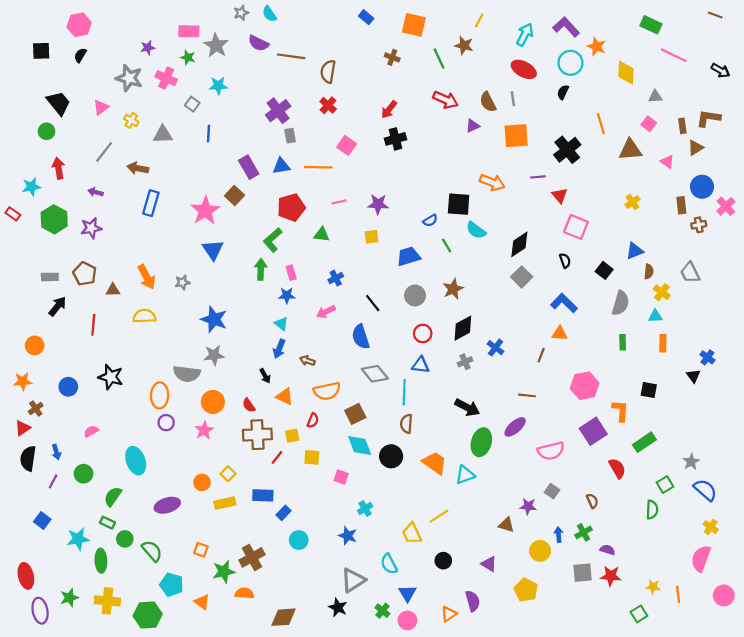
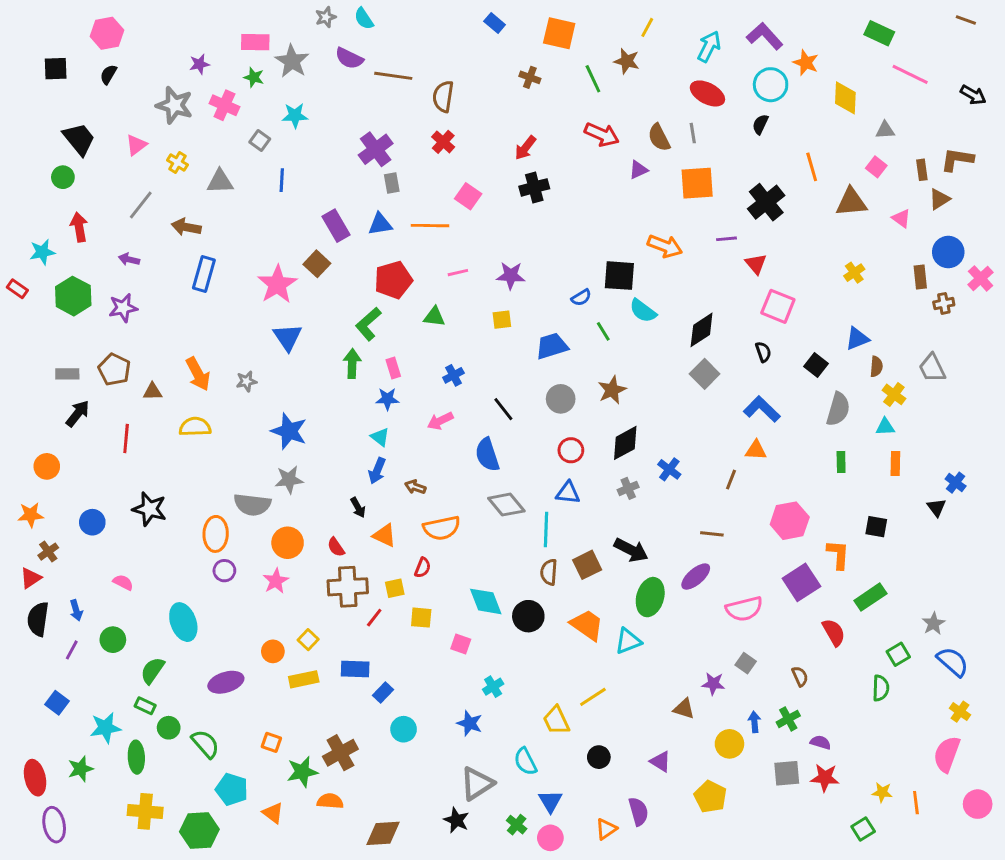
brown square: (355, 414) -> (587, 565), moved
pink semicircle: (91, 431) -> (123, 582), turned 56
green star: (69, 598) -> (81, 769), moved

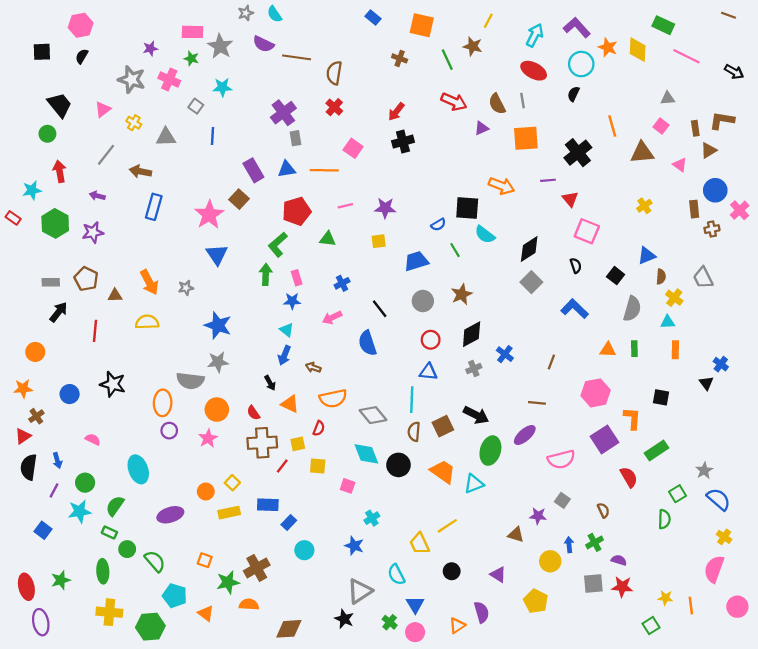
yellow diamond: (845, 98) -> (638, 50), moved
orange triangle: (756, 450) -> (608, 350), moved
gray diamond: (506, 505) -> (373, 415), moved
cyan star: (105, 728) -> (80, 511), moved

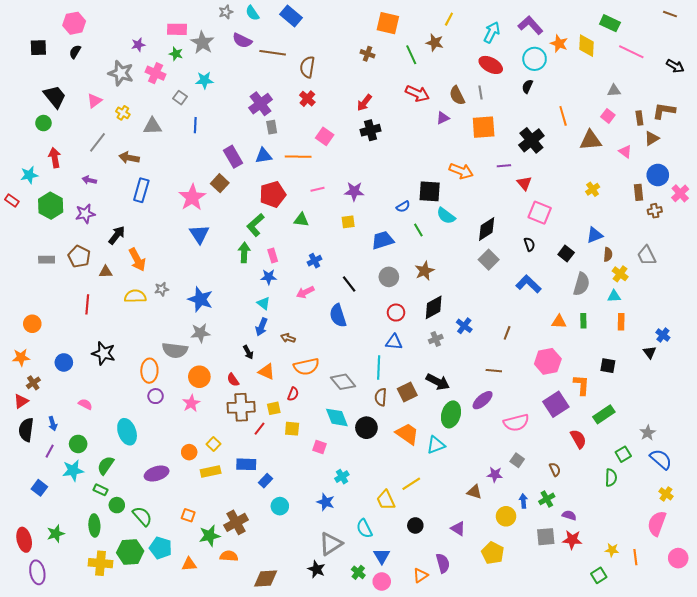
blue rectangle: (373, 17) -> (291, 16), moved, size x1.5
gray star: (186, 288) -> (162, 289), moved
black arrow: (58, 312) -> (117, 235), moved
orange triangle: (206, 613) -> (189, 564), turned -42
green hexagon: (150, 627) -> (130, 552), moved

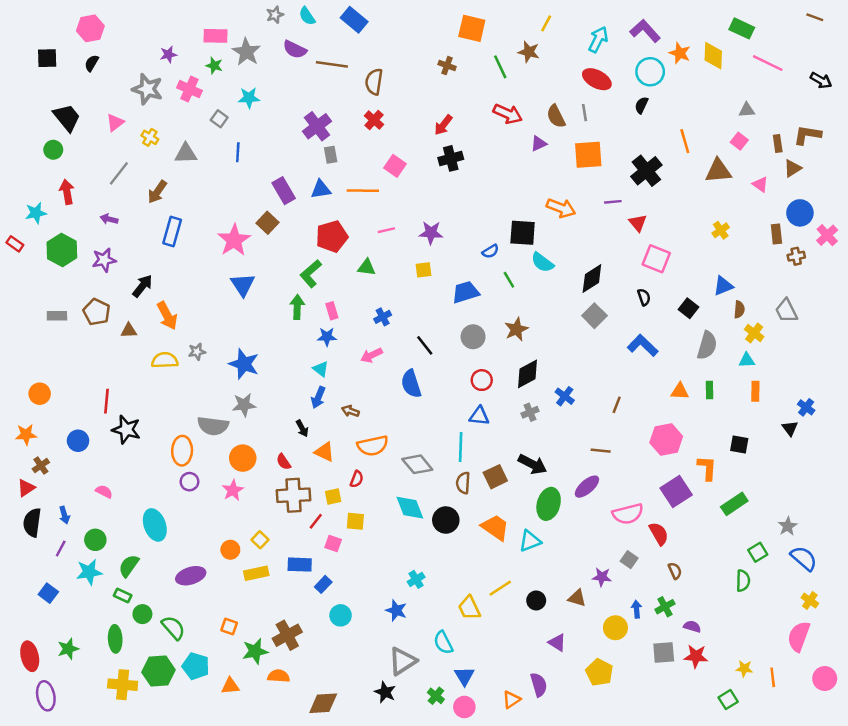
brown arrow: (129, 158) -> (157, 192), turned -66
red line: (87, 304) -> (106, 401), moved
red semicircle: (578, 439) -> (659, 534), moved
pink square: (320, 447) -> (333, 544), moved
black circle: (415, 525) -> (536, 600), moved

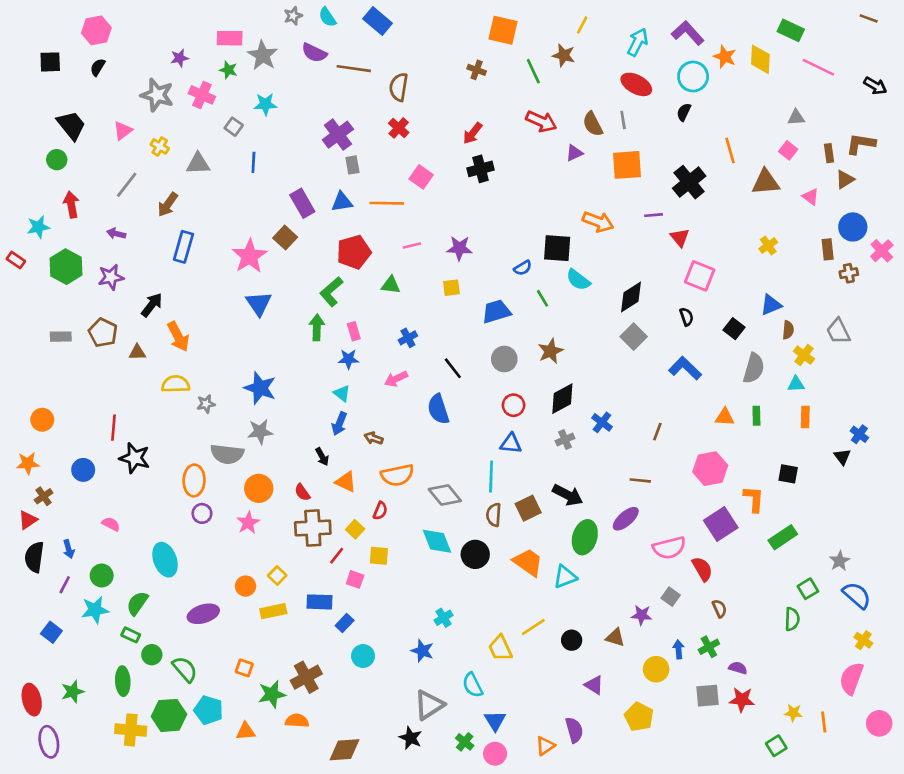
gray star: (197, 352) -> (206, 404), moved
yellow square: (333, 496) -> (355, 529), turned -35

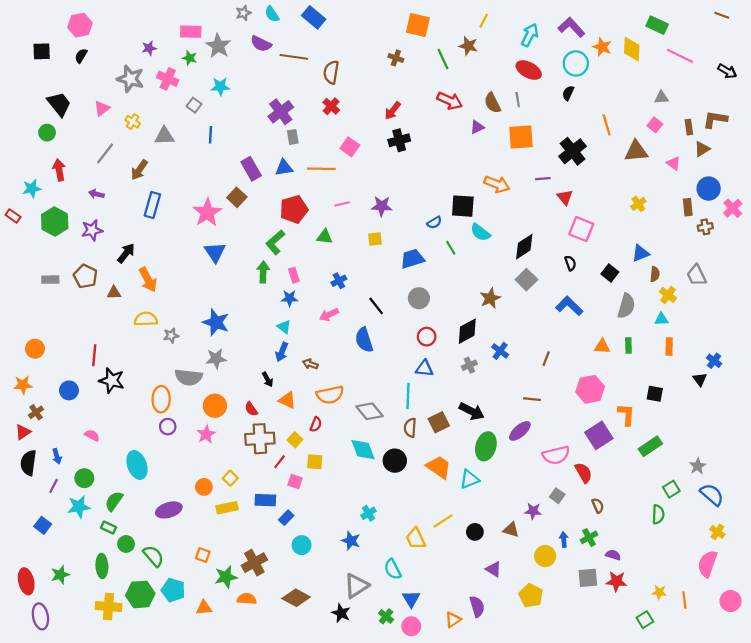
brown star: (550, 351) -> (490, 298), moved
brown diamond: (345, 750) -> (296, 598), moved, turned 32

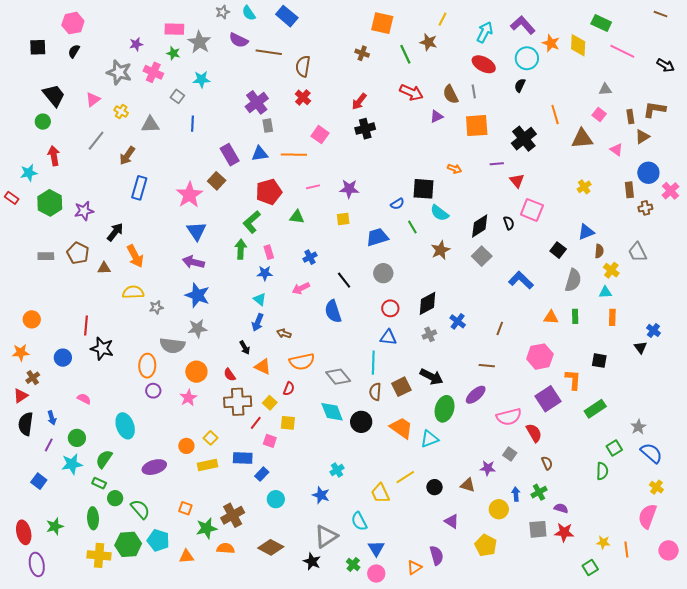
orange arrow: (497, 184) -> (455, 169), size x0.6
purple arrow: (96, 194) -> (193, 262), moved, size x1.5
black semicircle: (570, 263) -> (509, 223), moved
brown star: (490, 298) -> (441, 250), moved

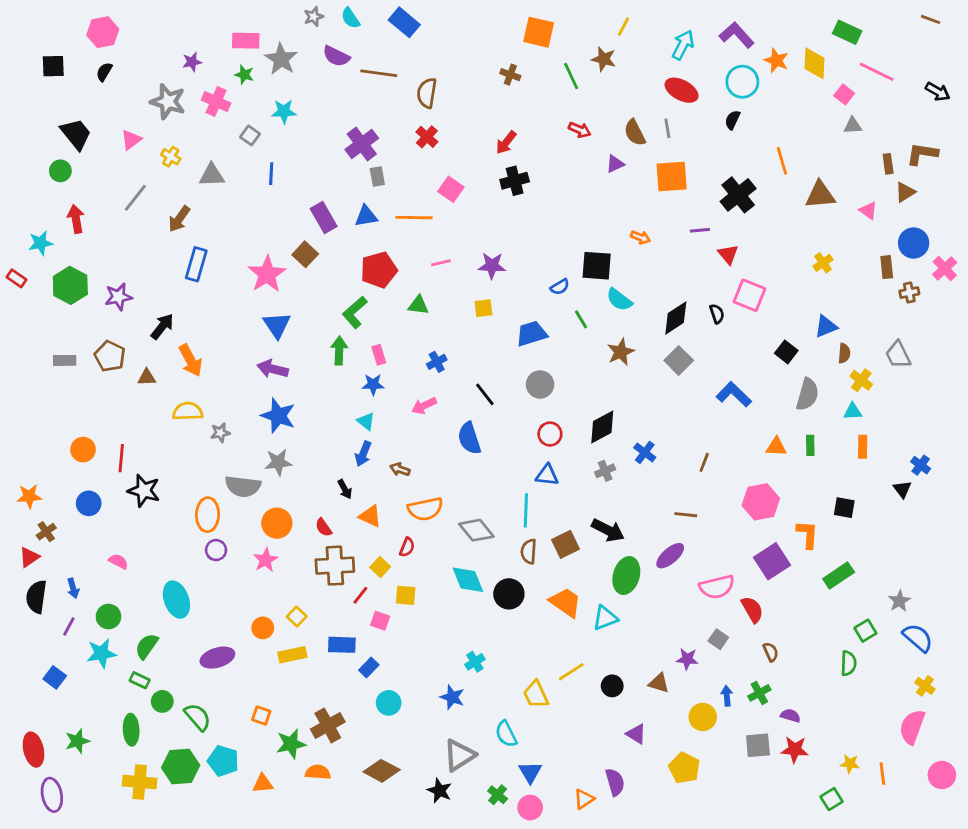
red arrow: (411, 92) -> (580, 130), size x0.7
pink square: (599, 115) -> (844, 94), moved
orange circle: (32, 319) -> (83, 450), moved

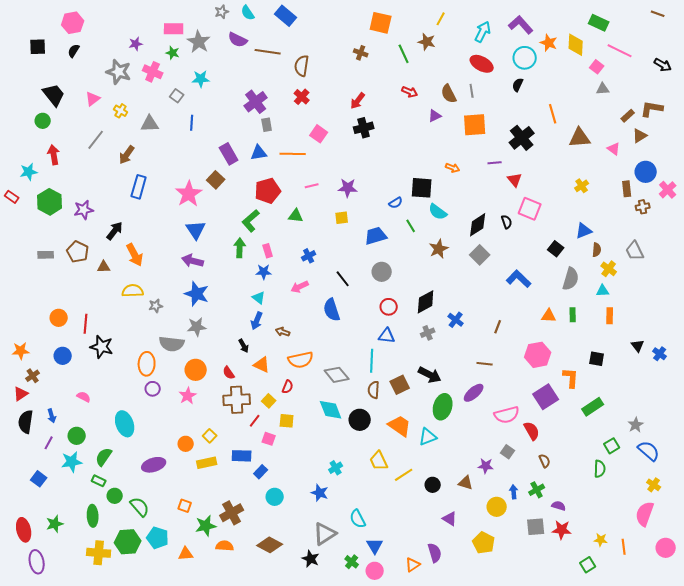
brown rectangle: (888, 164) -> (628, 116), turned 56
blue cross: (921, 465) -> (660, 354), moved
yellow trapezoid: (536, 694) -> (379, 461), moved

